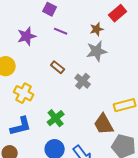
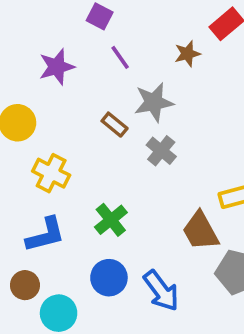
purple line: (61, 31) -> (120, 57), turned 32
gray star: (97, 51) -> (154, 102), moved

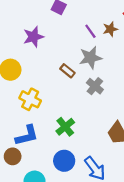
purple line: (120, 57) -> (90, 31), moved
brown circle: (25, 285) -> (13, 156), moved

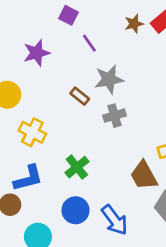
brown star: (110, 29) -> (134, 24), moved
purple line: (90, 31) -> (89, 43), moved
gray cross: (95, 86) -> (114, 116), turned 35

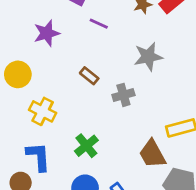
purple line: (89, 43) -> (99, 24), turned -30
gray star: (109, 79) -> (148, 57), moved
blue L-shape: (28, 178) -> (38, 157), turned -80

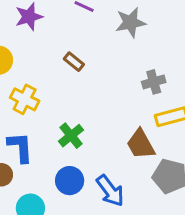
gray star: (148, 57) -> (130, 22), moved
gray cross: (123, 95) -> (154, 82), moved

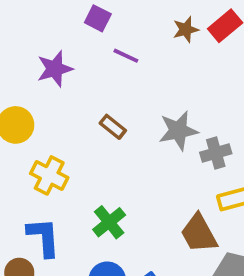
gray star: (130, 22) -> (178, 131), moved

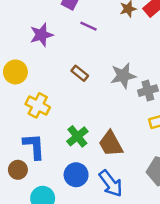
brown trapezoid: (199, 233) -> (111, 144), moved

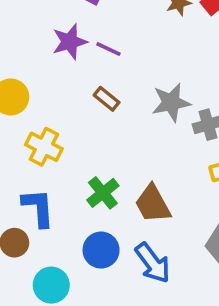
purple line: (88, 26) -> (108, 49), moved
purple star: (41, 35) -> (70, 42), moved

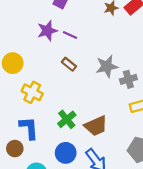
brown trapezoid: (153, 204) -> (96, 126), turned -85

